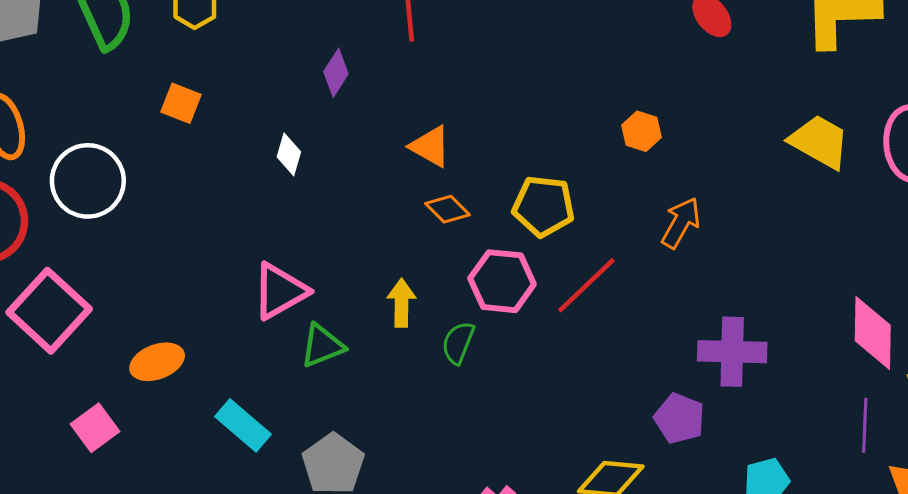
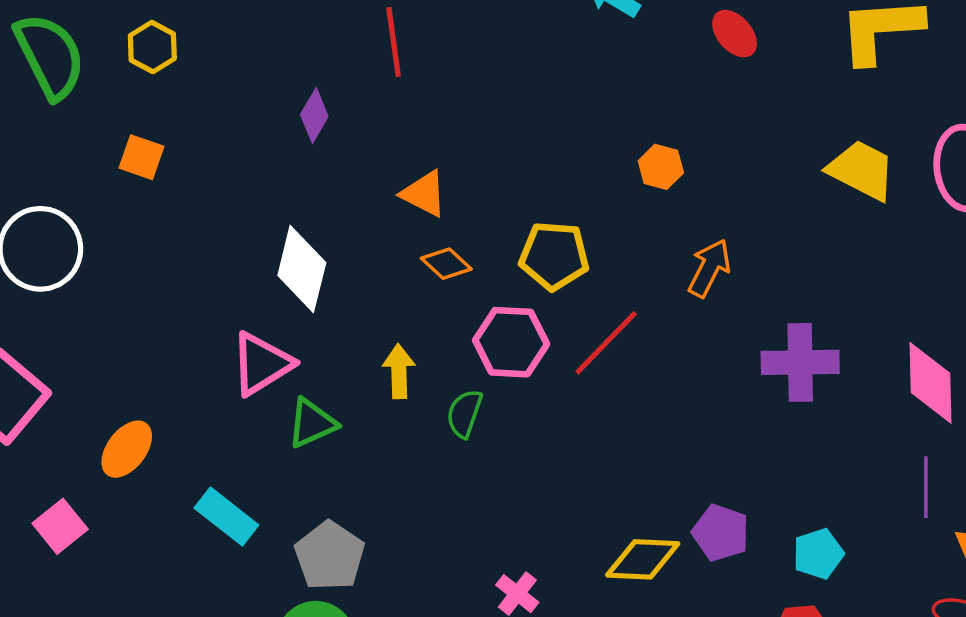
white diamond: (289, 154) -> (302, 269), moved, size x1.8
purple cross: (732, 352) -> (800, 362), moved
orange ellipse: (157, 362) -> (127, 449), turned -30
purple pentagon: (679, 418) -> (721, 533), moved

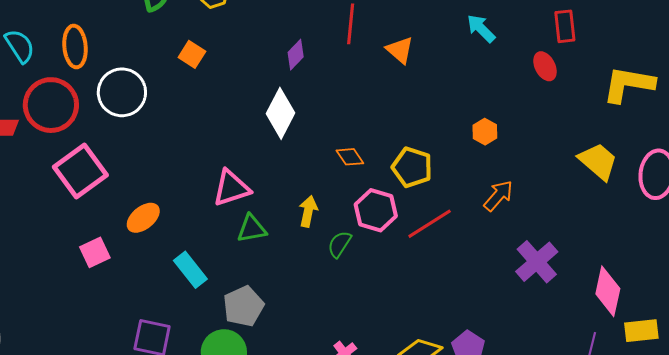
orange triangle: (424, 194) -> (400, 50), moved
white diamond: (302, 269) -> (281, 113), moved
purple cross: (800, 362) -> (537, 262), turned 36

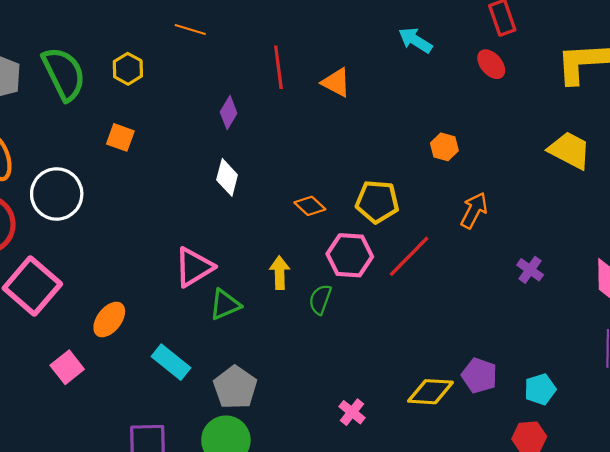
white diamond: (281, 113) -> (227, 177), size x0.7
purple cross: (537, 262) -> (530, 270), size x0.6

